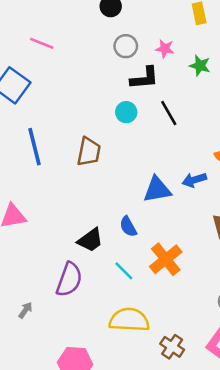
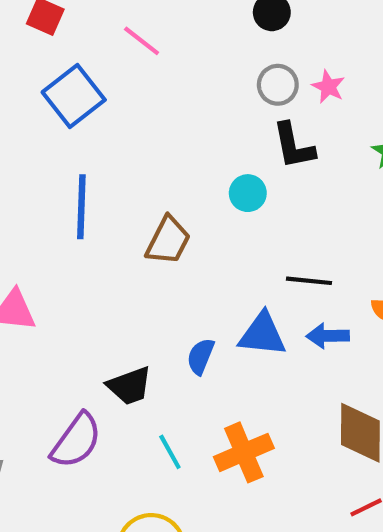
pink star: (165, 49) -> (328, 87), moved
black L-shape: (145, 78) -> (294, 146), turned 68
black line: (169, 113) -> (309, 281), moved, turned -70
blue semicircle: (128, 227) -> (201, 356), moved, turned 35

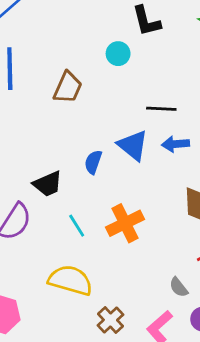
blue triangle: (262, 334) -> (133, 145), turned 36

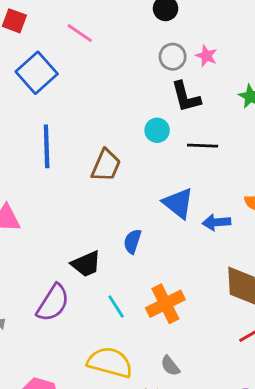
black line: (161, 109) -> (203, 146), moved
blue triangle: (133, 145) -> (178, 203), moved
gray semicircle: (179, 287) -> (170, 366), moved

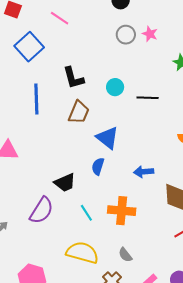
black L-shape: (186, 97) -> (73, 78), moved
blue triangle: (178, 203) -> (107, 138), moved
blue arrow: (216, 222) -> (144, 172), moved
orange cross: (165, 304) -> (122, 211), turned 32

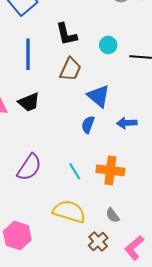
blue arrow: (144, 172) -> (127, 123), moved
black trapezoid: (65, 183) -> (29, 102), moved

